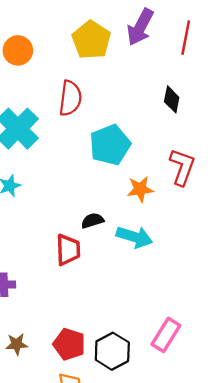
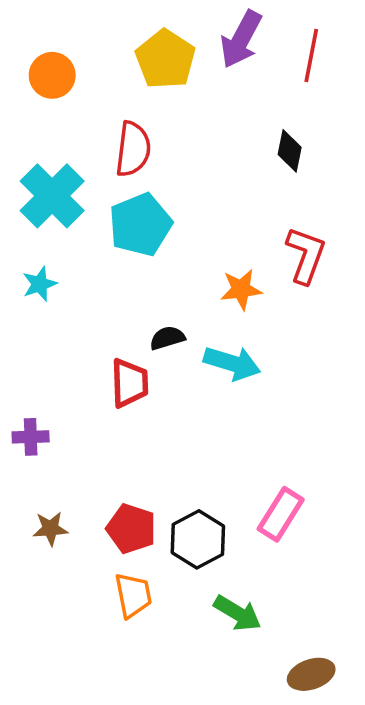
cyan pentagon: (110, 145) -> (140, 225), moved

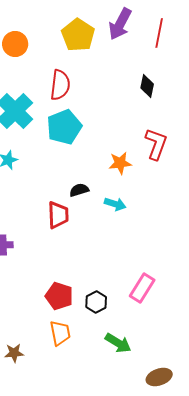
cyan arrow: (232, 363) -> (115, 204), size x0.7
brown star: (50, 529) -> (14, 353), moved
black hexagon: (198, 539) -> (96, 302), size x0.7

